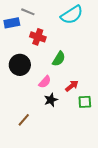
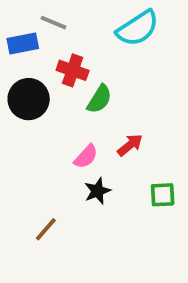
green semicircle: (59, 59) -> (99, 99), moved
black circle: (20, 65) -> (29, 99), moved
red arrow: (72, 86) -> (130, 145), moved

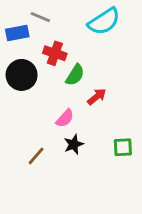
red arrow: (130, 145) -> (97, 97), moved
brown line: (46, 229) -> (36, 156), moved

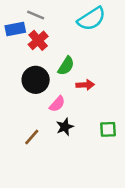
red cross: (55, 53) -> (38, 40), moved, turned 30
black circle: (22, 75) -> (36, 80), moved
red arrow: (97, 97) -> (85, 85), turned 36

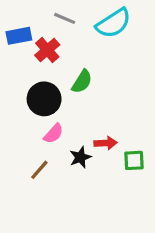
gray line: (36, 15) -> (65, 18), moved
red arrow: (85, 85) -> (106, 143), moved
pink semicircle: (57, 104) -> (54, 134), moved

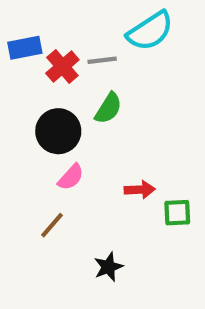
gray line: (65, 18) -> (102, 60), moved, turned -30
black star: (80, 157) -> (108, 267), moved

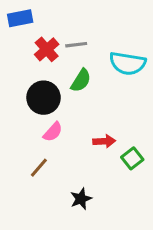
cyan semicircle: (150, 31) -> (128, 63), moved, turned 42
blue rectangle: (25, 48) -> (20, 18), moved
green square: (177, 213) -> (132, 158), turned -35

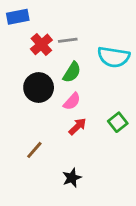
pink semicircle: (53, 132) -> (72, 101), moved
red arrow: (104, 141) -> (77, 126), moved, turned -42
green square: (132, 158) -> (118, 122), moved

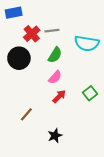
black circle: (39, 88) -> (19, 58), moved

